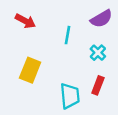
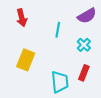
red arrow: (25, 21) -> (22, 18), turned 48

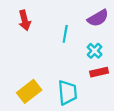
yellow rectangle: (26, 60) -> (29, 91), moved, turned 30
red rectangle: (84, 73) -> (99, 72), moved, turned 56

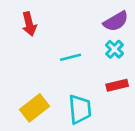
cyan line: (65, 34) -> (71, 57), moved, turned 66
cyan cross: (95, 51) -> (114, 49), moved

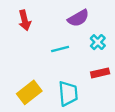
purple semicircle: (116, 21) -> (78, 18), moved

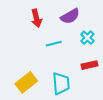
red arrow: (25, 20) -> (36, 18), moved

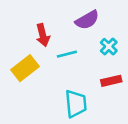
red arrow: (36, 18) -> (43, 35), moved
yellow rectangle: (26, 82) -> (25, 68), moved

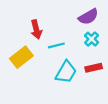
purple semicircle: (87, 20) -> (88, 17), moved
cyan trapezoid: (76, 104) -> (66, 72), moved, turned 35

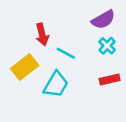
cyan line: (56, 45) -> (66, 53), turned 42
cyan trapezoid: (66, 72) -> (56, 85), moved

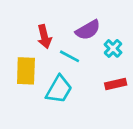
purple semicircle: (103, 20) -> (88, 30), moved
yellow rectangle: (25, 67) -> (26, 71), turned -50

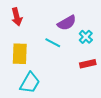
red arrow: (44, 37) -> (17, 17), moved
cyan trapezoid: (59, 89) -> (30, 83), moved

